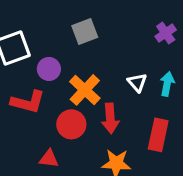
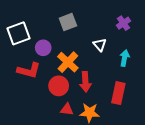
white triangle: (137, 82) -> (100, 45), moved
red triangle: (49, 159) -> (67, 110), moved

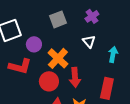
purple cross: (123, 23) -> (92, 16), moved

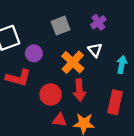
orange cross: (58, 58) -> (73, 62), moved

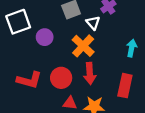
white triangle: (95, 50) -> (93, 23), moved
red L-shape: (18, 78) -> (29, 80), moved

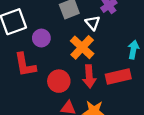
red L-shape: (29, 80) -> (25, 65), moved, turned 65
red rectangle: (125, 86) -> (118, 76), moved, turned 65

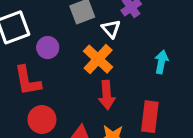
red rectangle: (118, 76) -> (150, 117), moved, turned -70
red circle: (59, 81) -> (42, 119), moved

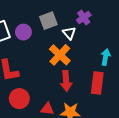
purple circle: (48, 48) -> (23, 32), moved
red rectangle: (150, 117) -> (97, 83), moved

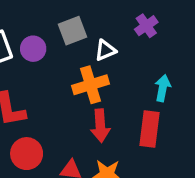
purple cross: (84, 17) -> (146, 26), moved
white triangle: (69, 33) -> (105, 50), turned 48
orange cross: (60, 55) -> (91, 85), turned 30

